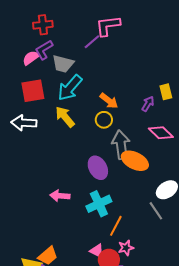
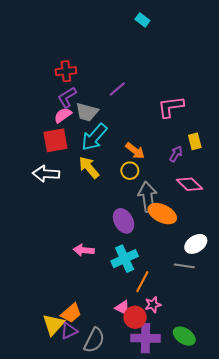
pink L-shape: (108, 26) -> (171, 107), moved
pink semicircle: (31, 58) -> (63, 115), moved
gray line: (156, 211) -> (184, 266), turned -48

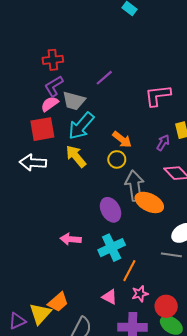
red circle: (135, 317) -> (166, 306), moved
purple triangle: (69, 331) -> (17, 321), moved

